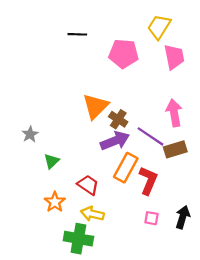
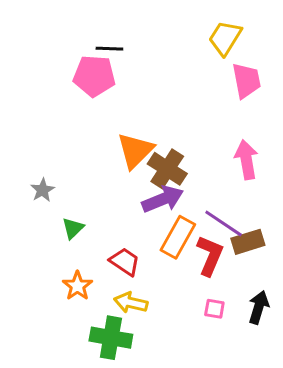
pink pentagon: (124, 54) -> (94, 76), moved
brown cross: (118, 119) -> (167, 169), size x1.4
purple line: (150, 136) -> (224, 224), moved
brown rectangle: (175, 149) -> (248, 242), moved

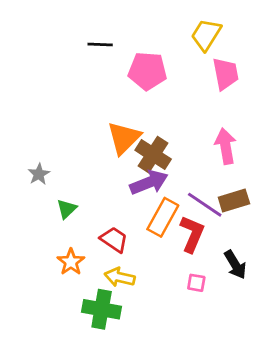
pink pentagon: (94, 76) -> (148, 71), moved
brown rectangle: (248, 242) -> (234, 201), moved
black arrow: (259, 307) -> (235, 265), moved, turned 132

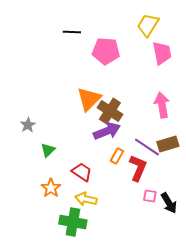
orange rectangle: (163, 217) -> (117, 156), size x0.6
black arrow: (235, 265) -> (169, 203), moved
pink square: (196, 283) -> (150, 196), moved

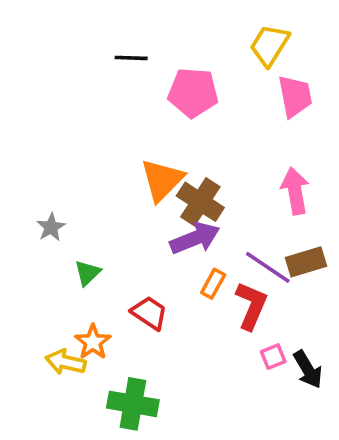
pink square: (150, 196) -> (273, 357), turned -32
yellow arrow: (86, 199) -> (66, 362), moved

